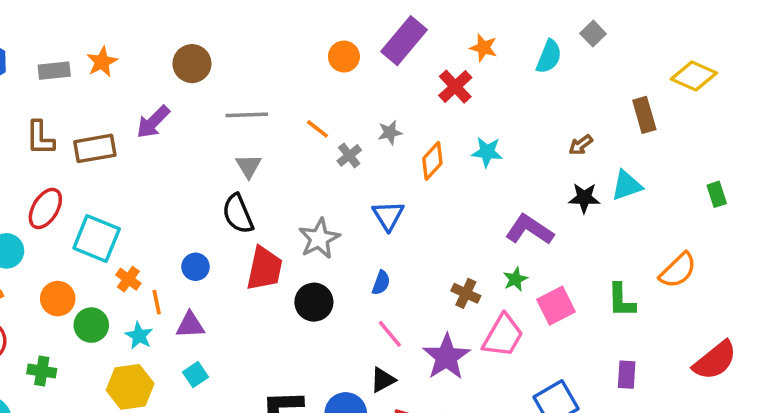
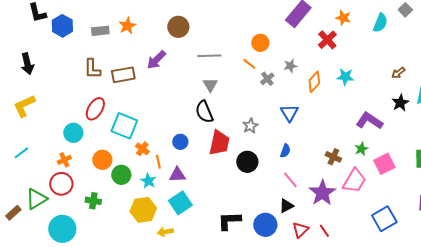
orange circle: (344, 57) -> (260, 43), moved
black star: (584, 198) -> (400, 103), turned -30
gray star: (319, 239) -> (250, 126), size x0.7
cyan square: (196, 375) -> (180, 203), size x1.6

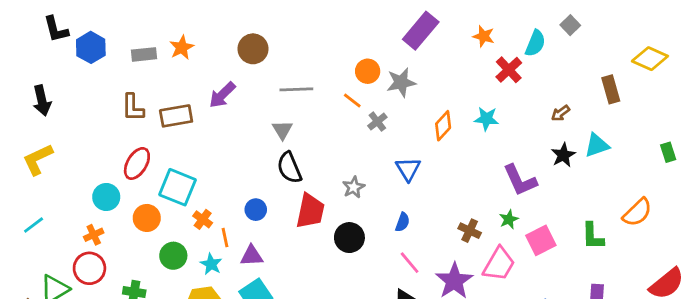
red cross: (327, 40) -> (509, 70), moved
gray star: (290, 66) -> (401, 82), moved, size x1.5
gray triangle: (210, 85) -> (282, 130), moved
purple L-shape: (369, 121) -> (520, 180), turned -148
orange circle: (102, 160) -> (147, 218), moved

